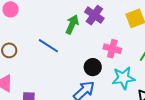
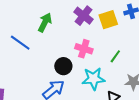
purple cross: (94, 15) -> (84, 16), moved

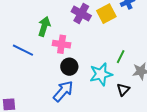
pink cross: (84, 49) -> (62, 44), moved
green line: (115, 56) -> (121, 57), moved

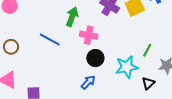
blue arrow: (63, 91) -> (88, 82), size x0.7

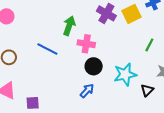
green line: (147, 50) -> (149, 45), moved

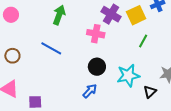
green arrow: (69, 26) -> (59, 15), moved
pink cross: (86, 44) -> (96, 34), moved
green line: (149, 45) -> (143, 41), moved

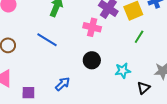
cyan star: (128, 76) -> (123, 71), size x0.7
blue arrow: (90, 91) -> (63, 84), moved

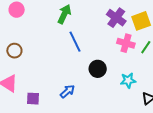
pink cross: (92, 27) -> (126, 43), moved
blue line: (47, 40) -> (75, 42), moved, turned 30

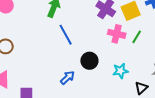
blue arrow: (67, 91) -> (67, 78), moved

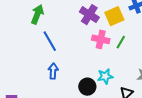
black circle: (89, 61) -> (87, 87), moved
blue arrow: (67, 78) -> (53, 71), moved, turned -42

